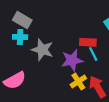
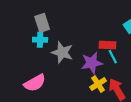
gray rectangle: (22, 20) -> (42, 23), turned 42

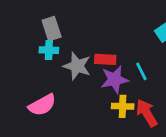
red rectangle: (108, 45) -> (105, 59), moved
yellow cross: (98, 84) -> (123, 106), turned 35

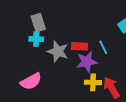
cyan line: (141, 71) -> (103, 47), moved

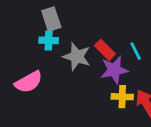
red rectangle: (80, 46) -> (105, 50), turned 42
pink semicircle: (31, 81) -> (29, 82), moved

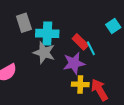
cyan cross: (49, 40) -> (47, 33), moved, size x1.5
red rectangle: (105, 50) -> (80, 42), moved

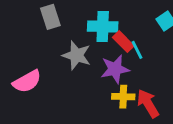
cyan cross: (47, 33) -> (103, 26), moved

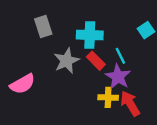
red rectangle: (123, 42) -> (96, 61), moved
gray star: (77, 55) -> (67, 61), turned 30
purple star: (115, 69) -> (118, 77), moved, turned -30

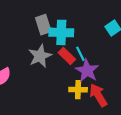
gray rectangle: (43, 26) -> (43, 25), moved
cyan line: (120, 56) -> (80, 54), moved

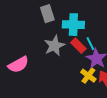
gray rectangle: (43, 25) -> (47, 14), moved
yellow cross: (78, 90) -> (88, 76), turned 35

